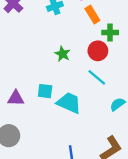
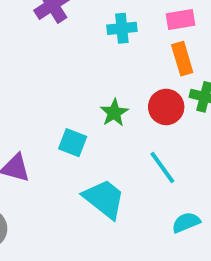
red circle: (98, 51) -> (166, 107), moved
cyan square: (45, 91) -> (73, 143), moved

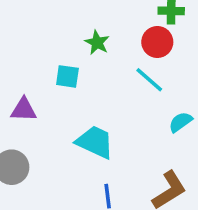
red circle: (166, 107) -> (157, 42), moved
cyan trapezoid: (104, 199) -> (95, 142), moved

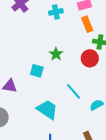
cyan line: (149, 80) -> (73, 91), moved

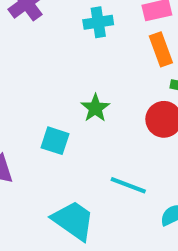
cyan line: (73, 91) -> (128, 185), turned -30

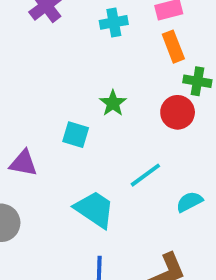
cyan line: (128, 185) -> (145, 175), turned -56

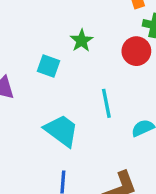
cyan line: (145, 175) -> (106, 103), turned -68

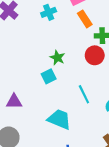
cyan square: (48, 66) -> (49, 76), moved, turned -32

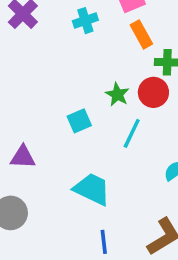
green star: (57, 58) -> (117, 95), moved
cyan line: (84, 94) -> (132, 133), moved, turned 48

